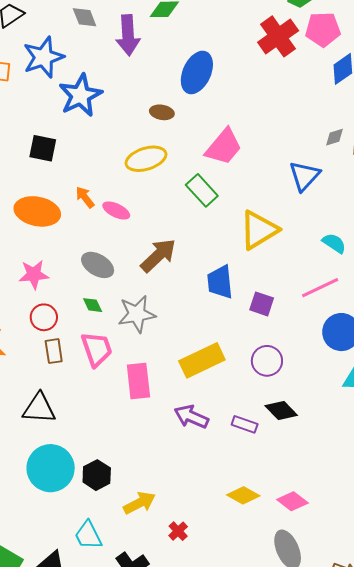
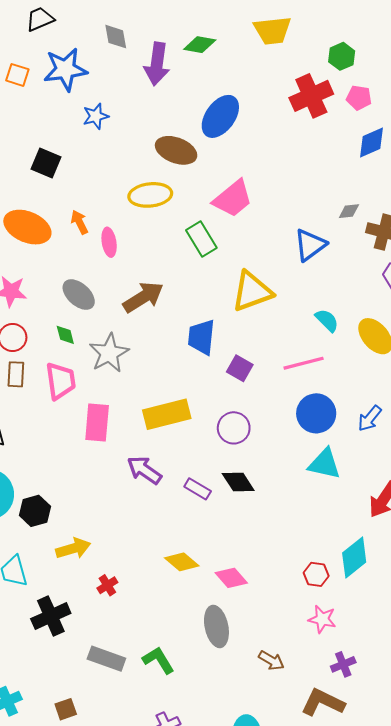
pink pentagon: (323, 29) -> (359, 98), size x0.7
blue star: (80, 95) -> (96, 116), size x0.6
brown ellipse: (162, 112) -> (176, 150), size x1.6
pink ellipse: (116, 210) -> (109, 242), turned 44
gray star: (137, 314) -> (109, 353), turned -30

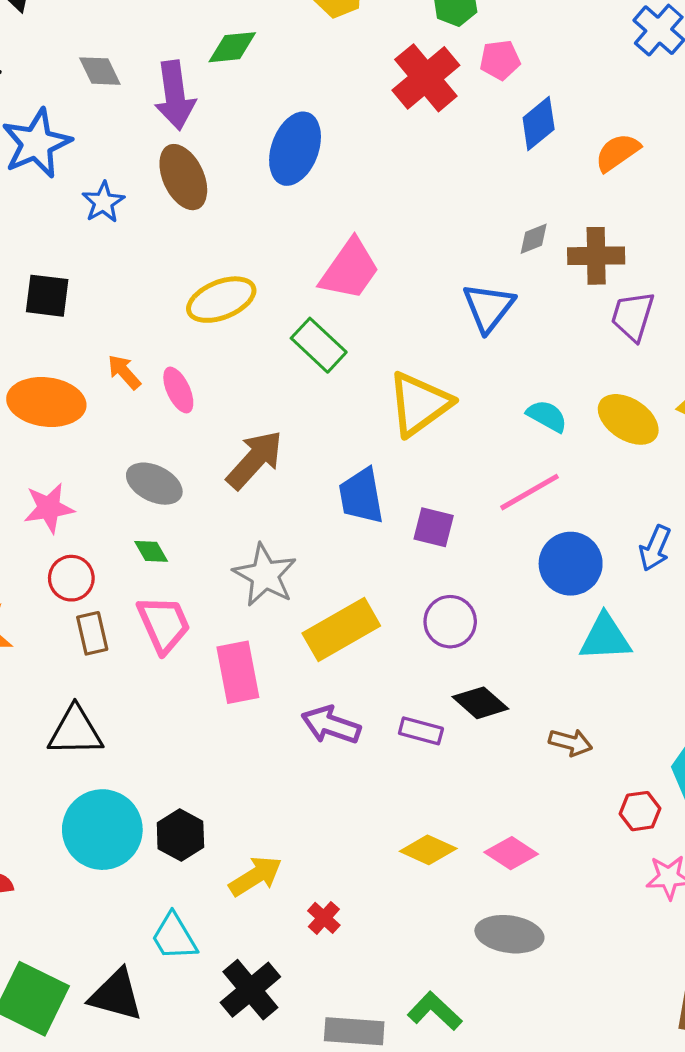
brown ellipse: (176, 150) -> (183, 177), moved, turned 60
gray star: (109, 353) -> (265, 575), moved
gray ellipse: (216, 626) -> (509, 934), turned -54
brown arrow: (271, 660) -> (571, 742), moved

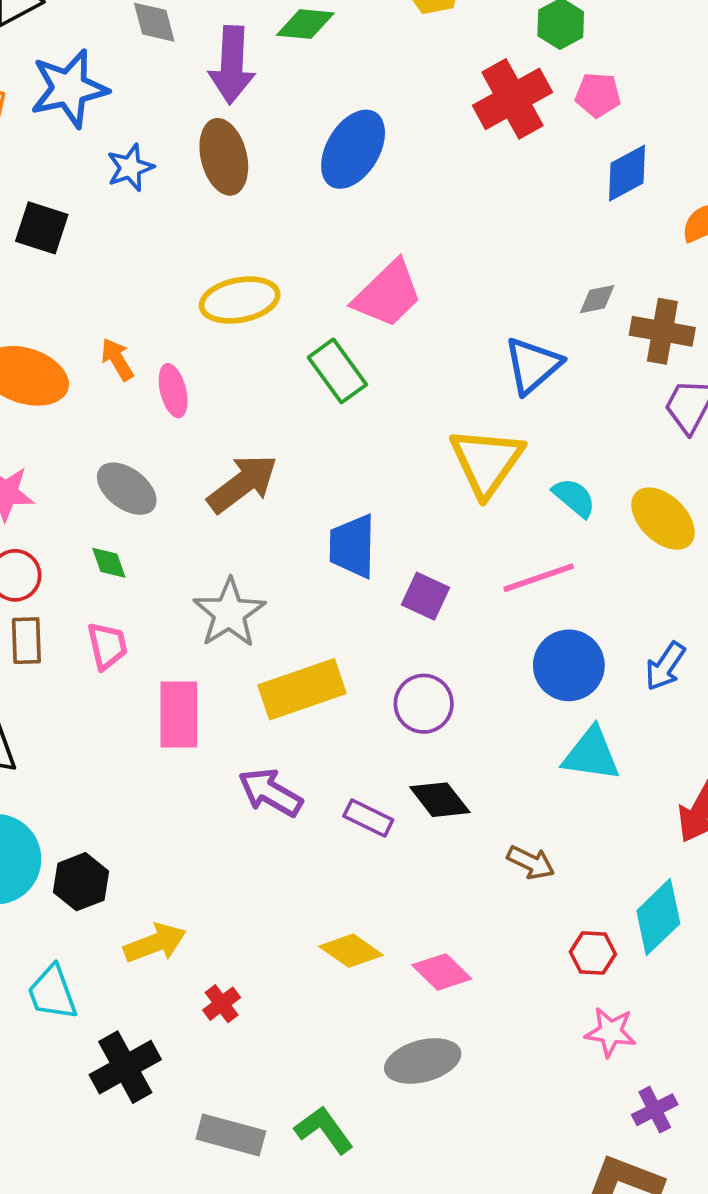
black square: (47, 296) -> (42, 228), moved
yellow triangle: (419, 404) -> (486, 462), moved, turned -30
pink trapezoid: (164, 624) -> (107, 646), size x0.7
gray ellipse: (509, 934) -> (423, 1061), turned -34

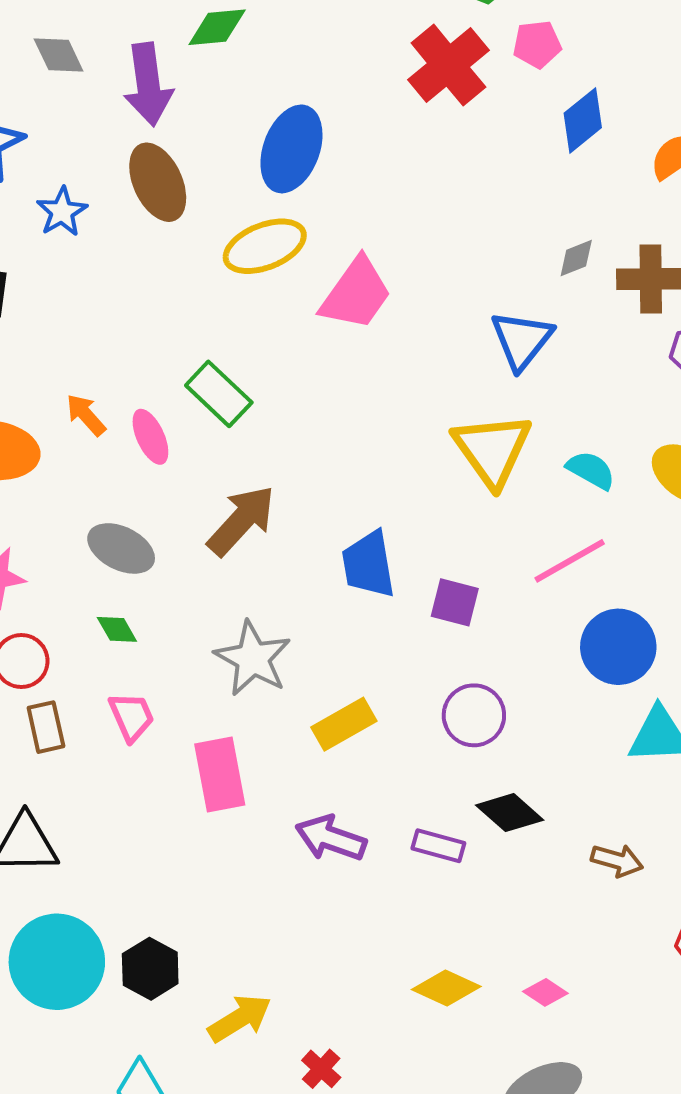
yellow ellipse: (240, 300) -> (265, 246), moved
green rectangle: (337, 371) -> (219, 394), moved
yellow rectangle: (302, 689) -> (344, 724), size x0.7
pink diamond: (442, 972) -> (545, 992), size x0.7

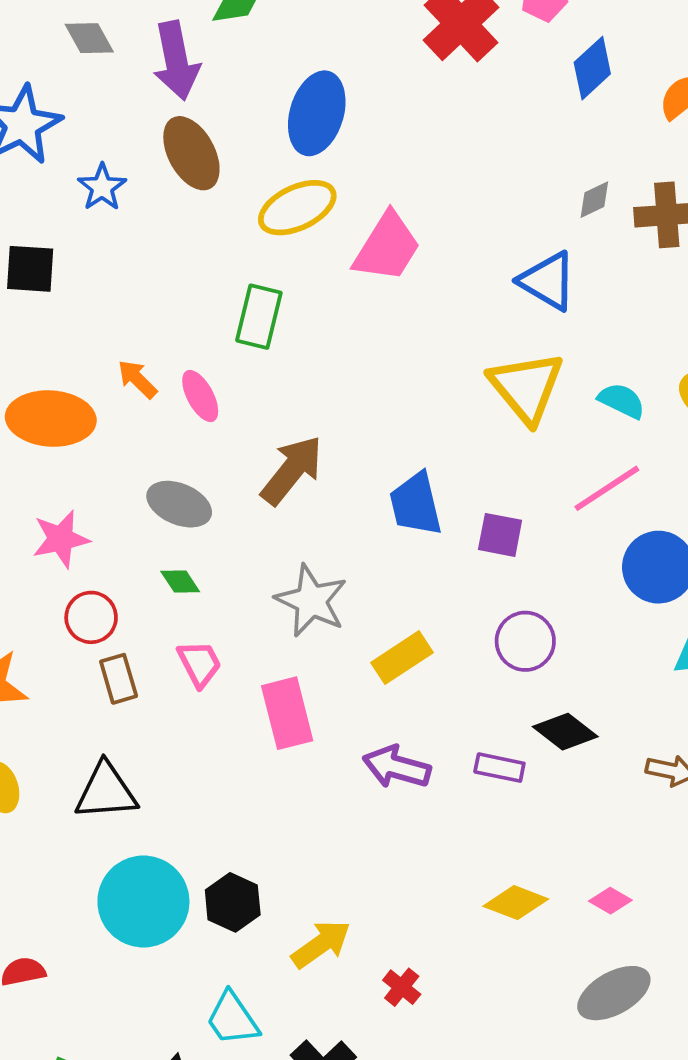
blue triangle: (522, 340) -> (548, 281), turned -34
green rectangle: (219, 394) -> (259, 317), moved, turned 64

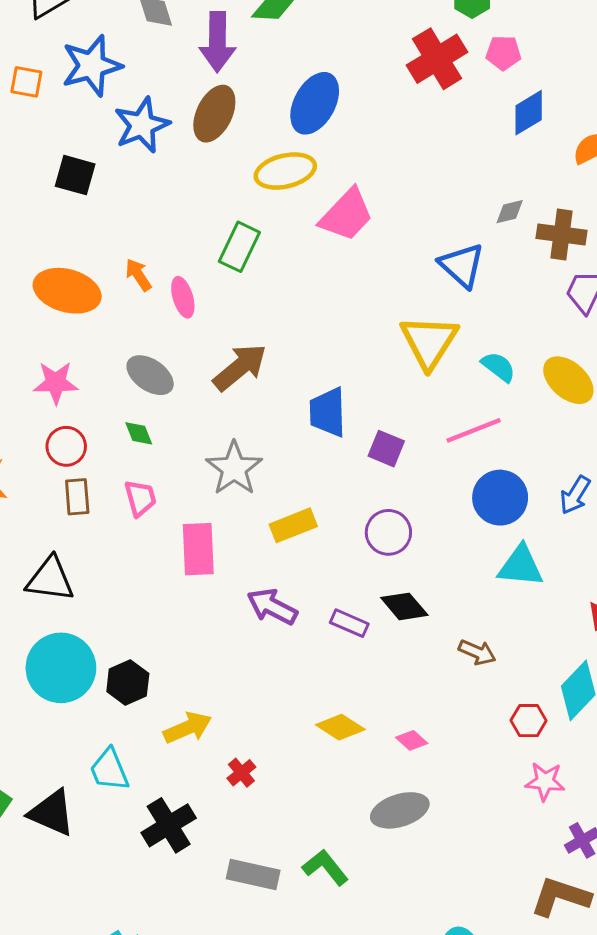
brown ellipse: (191, 153) -> (214, 114), turned 42
blue star: (102, 187) -> (142, 125), size x1.5

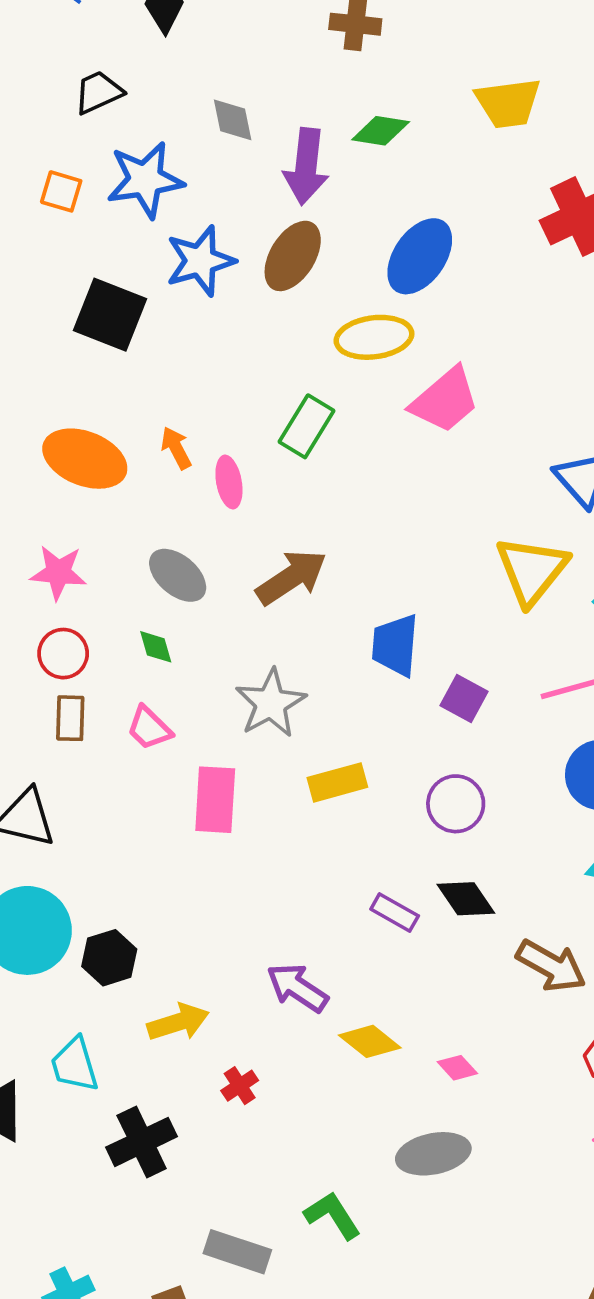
black square: (75, 175) -> (110, 315), size x1.4
pink trapezoid: (140, 498) -> (149, 728), turned 144
purple arrow: (272, 607) -> (297, 988), moved
brown arrow: (477, 652) -> (551, 966), size x1.5
gray rectangle: (253, 874) -> (237, 1252), moved

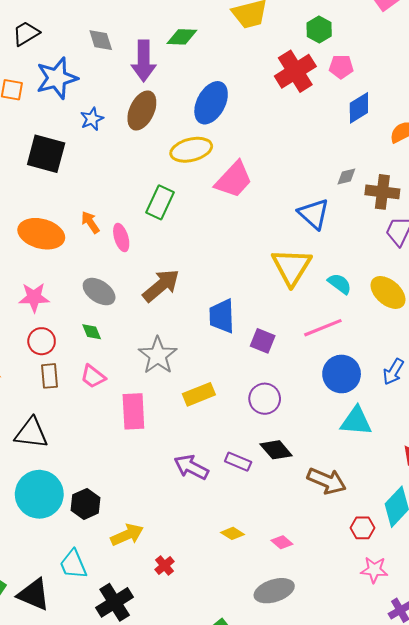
blue star: (200, 261) -> (92, 119), size x0.6
purple arrow: (297, 988) -> (191, 467), moved
yellow diamond: (370, 1041) -> (233, 533), size x0.7

